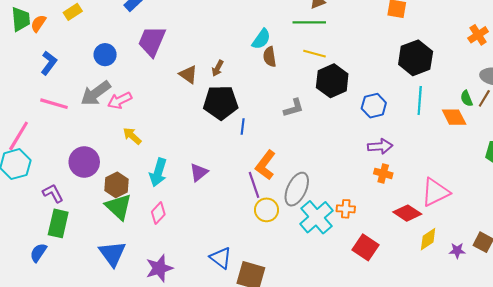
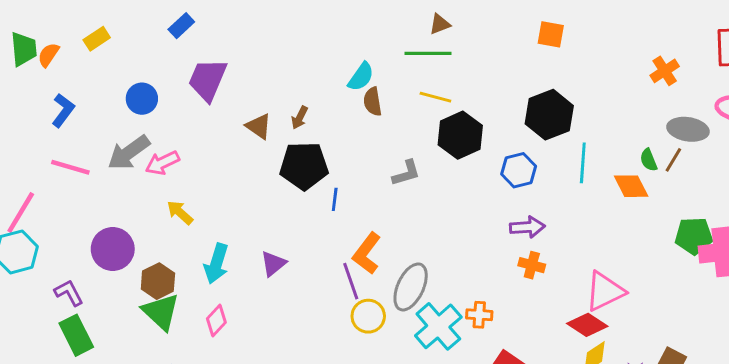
black hexagon: (416, 58) -> (549, 115), moved
red diamond: (407, 213) -> (587, 325), moved
green rectangle: (58, 223) -> (76, 335), turned -40

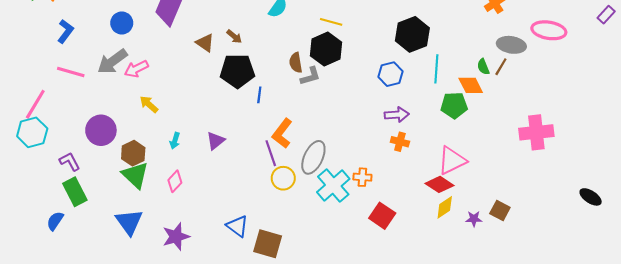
brown semicircle: (373, 102) -> (296, 63), moved
brown arrow: (300, 118) -> (234, 37), turned -77
black hexagon: (460, 135) -> (326, 49), moved
green pentagon: (694, 236) -> (454, 105), moved
cyan arrow: (216, 264) -> (175, 141), size x0.6

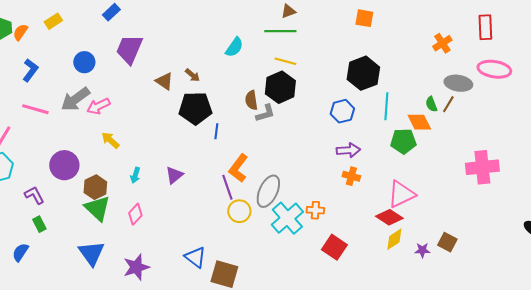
green rectangle: (75, 192) -> (39, 224), size x0.6

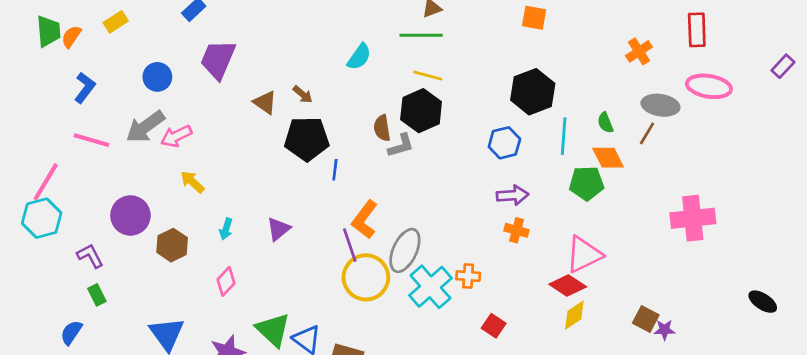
green semicircle: (431, 104) -> (605, 123), moved
green triangle: (97, 208) -> (273, 330), moved
yellow circle: (239, 211) -> (366, 277), size x1.5
red square: (334, 247) -> (494, 326), size x0.7
purple star: (422, 250) -> (665, 330), moved

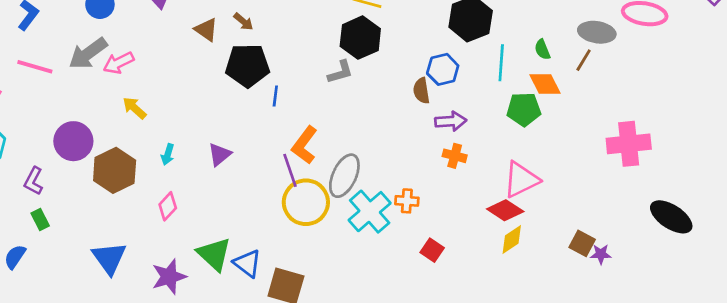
brown semicircle: (382, 128) -> (421, 91), moved
brown hexagon: (172, 245) -> (115, 170), size x1.4
purple L-shape: (90, 256) -> (34, 181), turned -124
black ellipse: (763, 302) -> (671, 217), moved, size x1.5

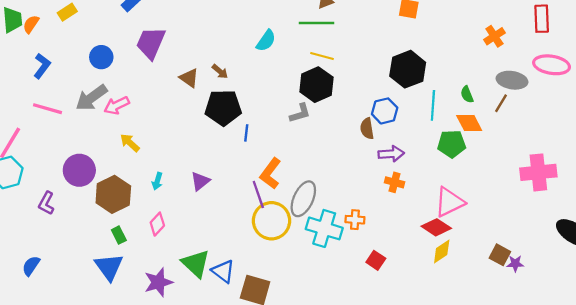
cyan cross: (370, 212) -> (324, 228), turned -32
green rectangle: (40, 220) -> (119, 235), moved

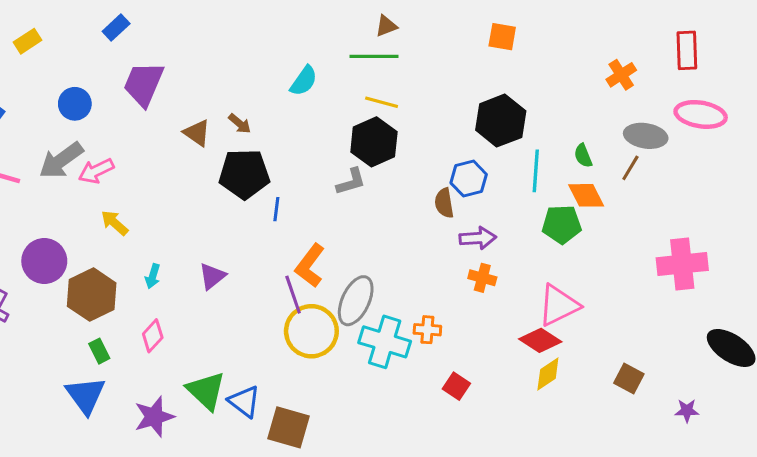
purple star: (515, 264) -> (687, 411), moved

